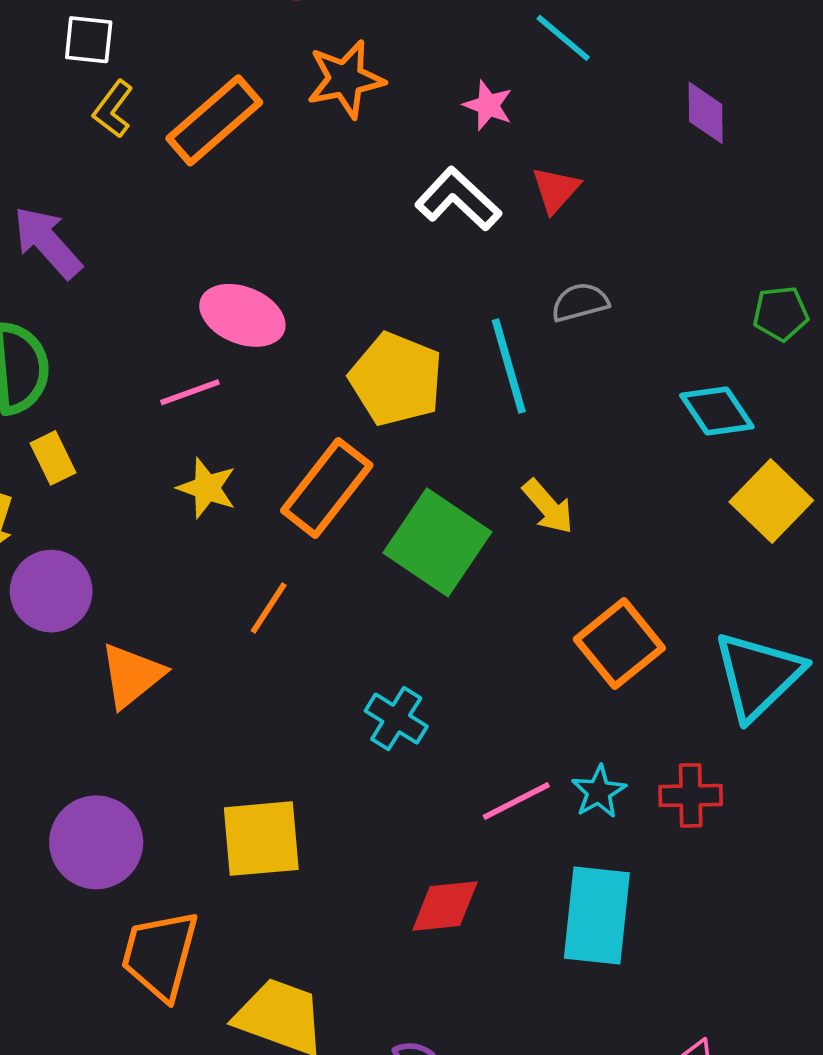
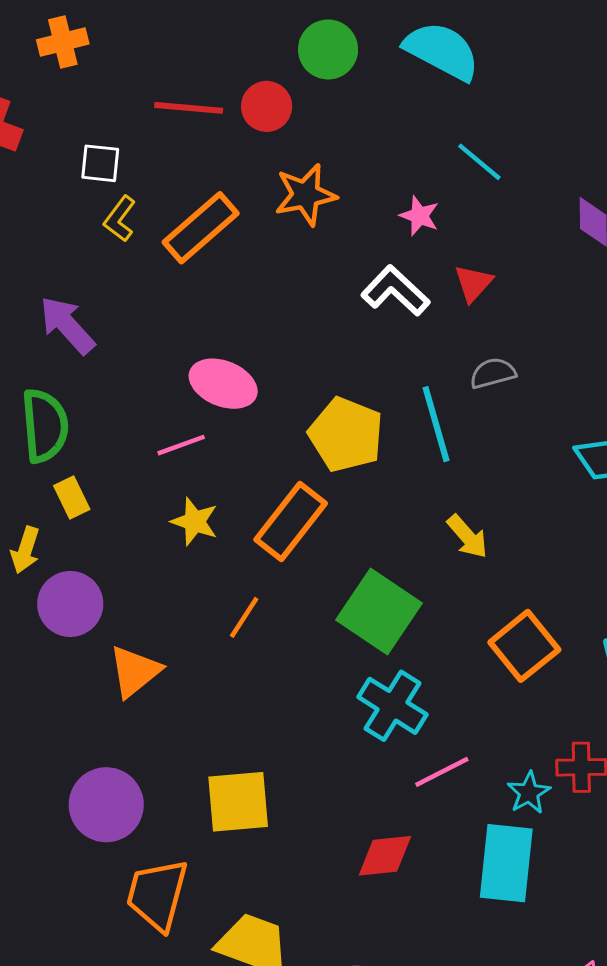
green square: (437, 542) -> (379, 611), moved
cyan cross: (396, 719) -> (392, 706), moved, size x1.4
cyan star: (599, 792) -> (529, 793), moved

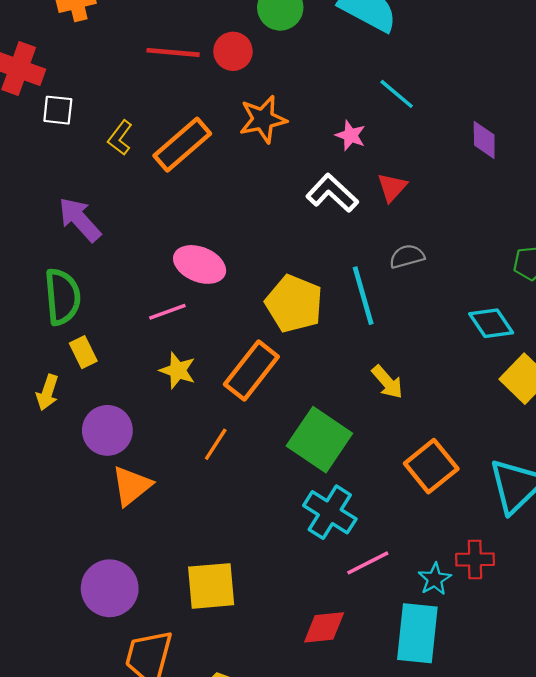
white square: (100, 163) -> (58, 110), moved
purple circle: (70, 604) -> (107, 430), moved

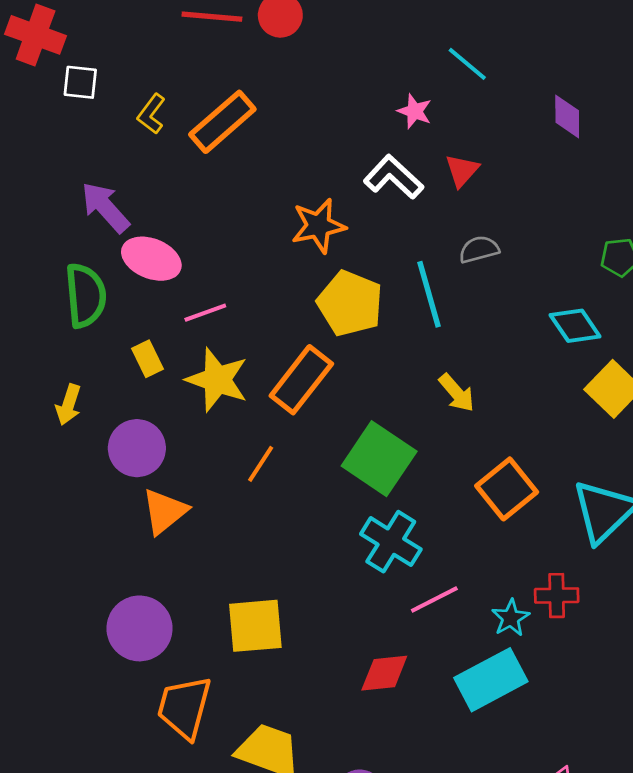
orange star: (263, 119) -> (318, 226), moved
pink ellipse: (200, 264) -> (151, 259), moved
yellow rectangle: (83, 352) -> (147, 359), moved
yellow star: (178, 370) -> (217, 380), size x1.5
cyan rectangle: (417, 633) -> (491, 680), turned 56

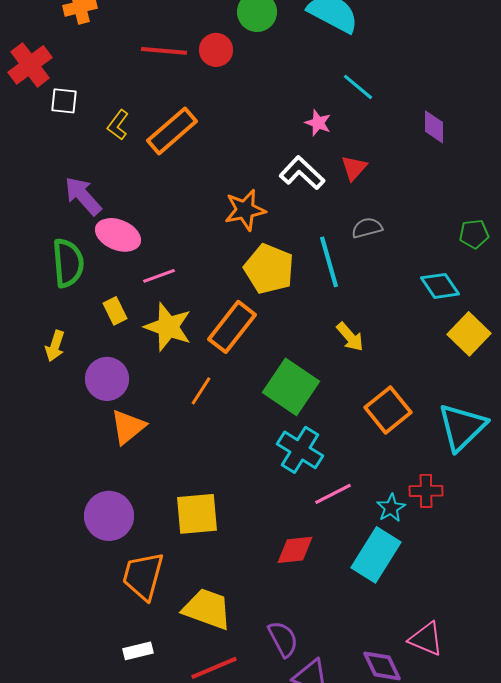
red cross: (36, 35) -> (30, 65), turned 33
cyan rectangle: (491, 680) -> (376, 555), turned -30

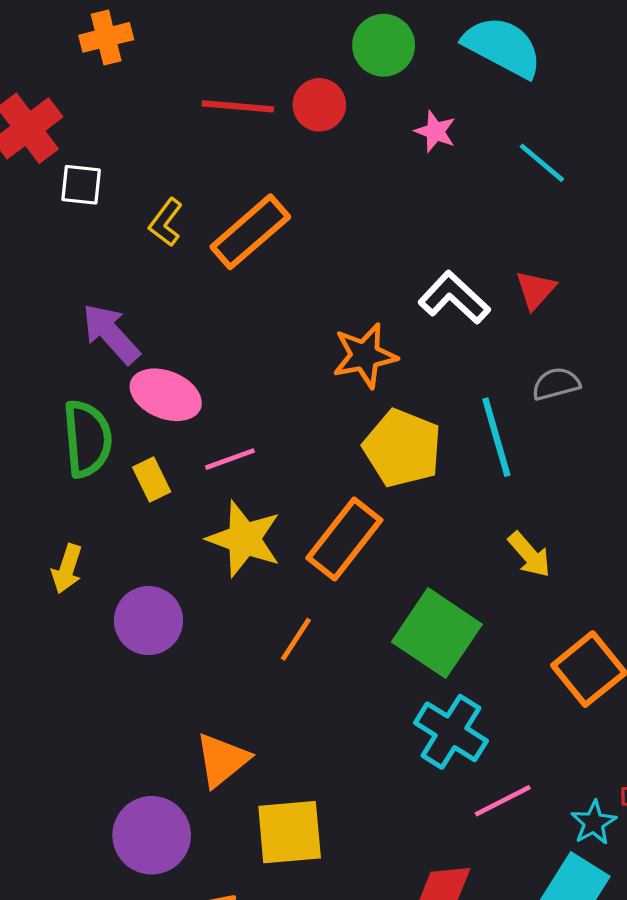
pink star: (318, 123) -> (435, 131), moved
yellow rectangle: (115, 311) -> (152, 479), moved
orange triangle: (128, 427) -> (222, 760), moved

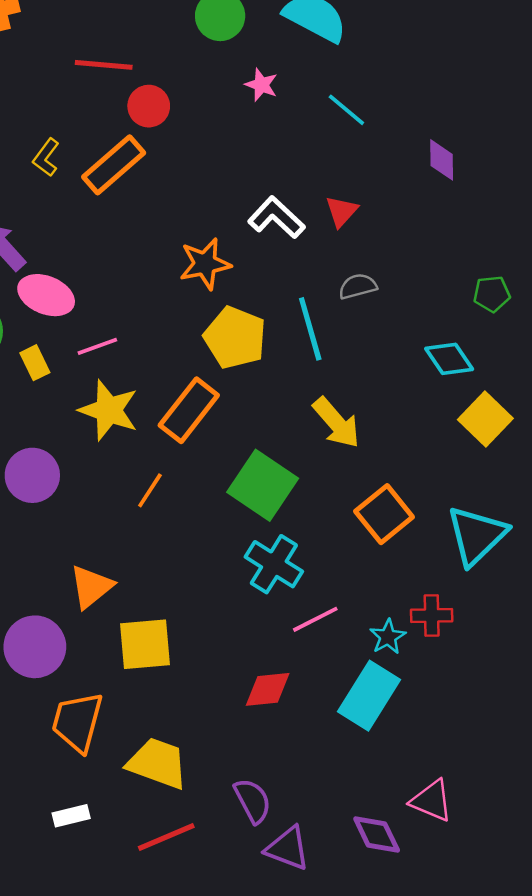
red circle: (319, 105) -> (149, 106), moved
yellow arrow: (529, 555) -> (336, 423), size x1.4

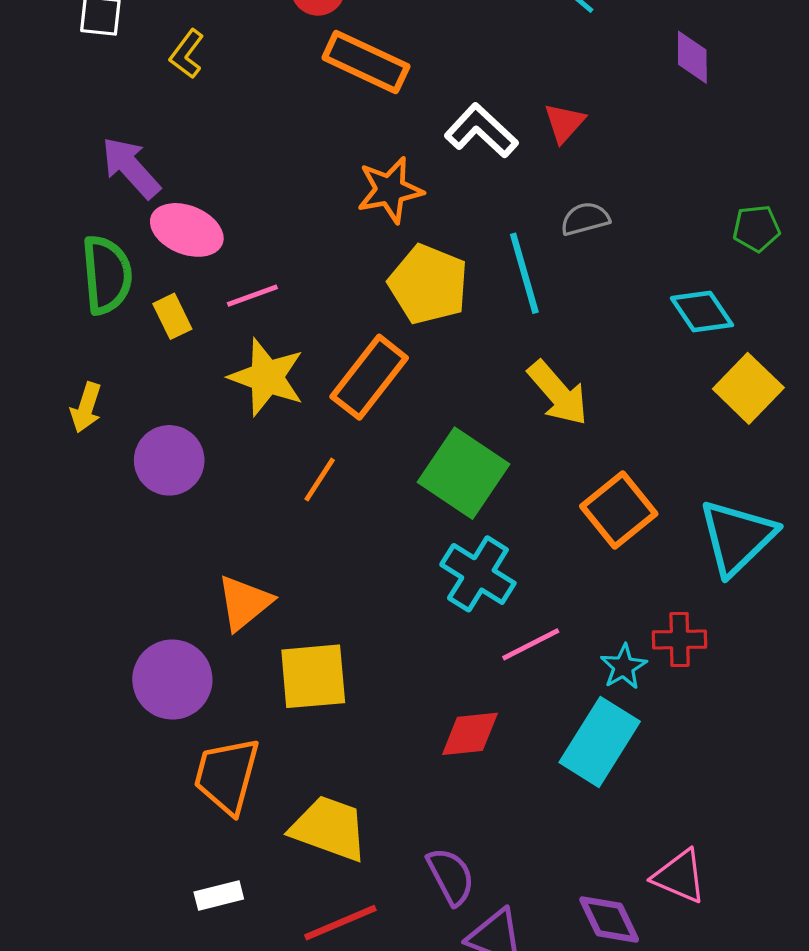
orange rectangle: (114, 165) -> (366, 62), moved, turned 66

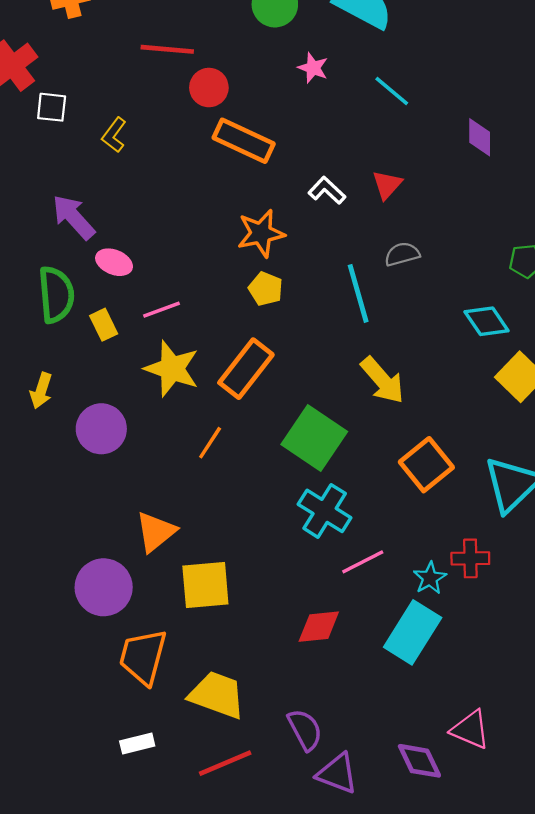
white L-shape: (481, 131) -> (327, 190), size x0.7
pink ellipse: (187, 230) -> (114, 262), size x0.7
yellow pentagon: (428, 284) -> (266, 289), moved, size x0.6

